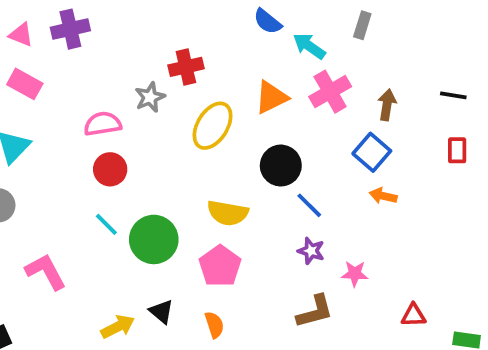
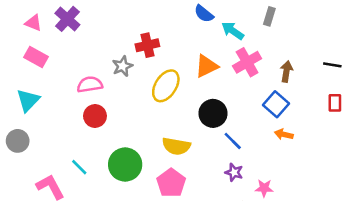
purple cross: (70, 29) -> (67, 19), turned -35
cyan line: (106, 224) -> (79, 167), moved

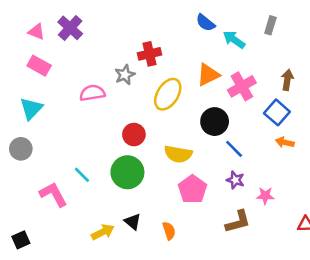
pink cross: (247, 62) -> (242, 86), moved
red circle: (95, 116) -> (134, 135), moved
pink pentagon: (171, 183) -> (192, 189), moved

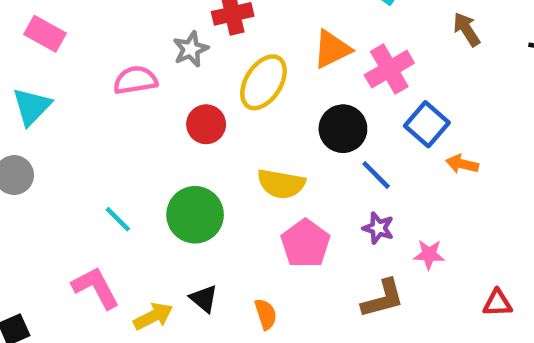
brown arrow: (287, 80) -> (467, 29), moved, turned -42
blue square: (277, 112) -> (427, 124), moved
red circle: (134, 135) -> (206, 124), moved
pink L-shape: (53, 194) -> (96, 288), moved

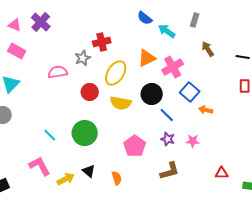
yellow semicircle: (281, 184) -> (121, 103), moved
pink star: (429, 255) -> (193, 141), moved

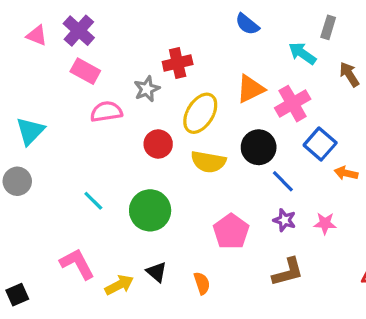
cyan arrow: (167, 31) -> (302, 53), moved
pink rectangle: (17, 51) -> (85, 71), moved
cyan line: (50, 135) -> (93, 201), moved

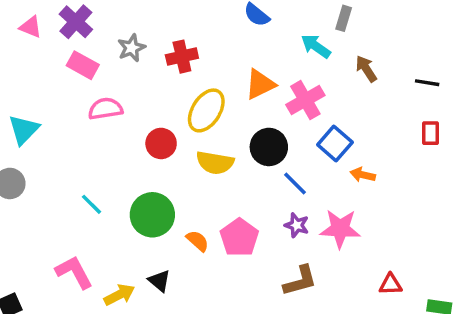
gray star: (147, 89) -> (131, 48), moved
pink star: (325, 223) -> (340, 229), size x1.6
orange semicircle: (202, 283) -> (198, 241), moved, turned -30

